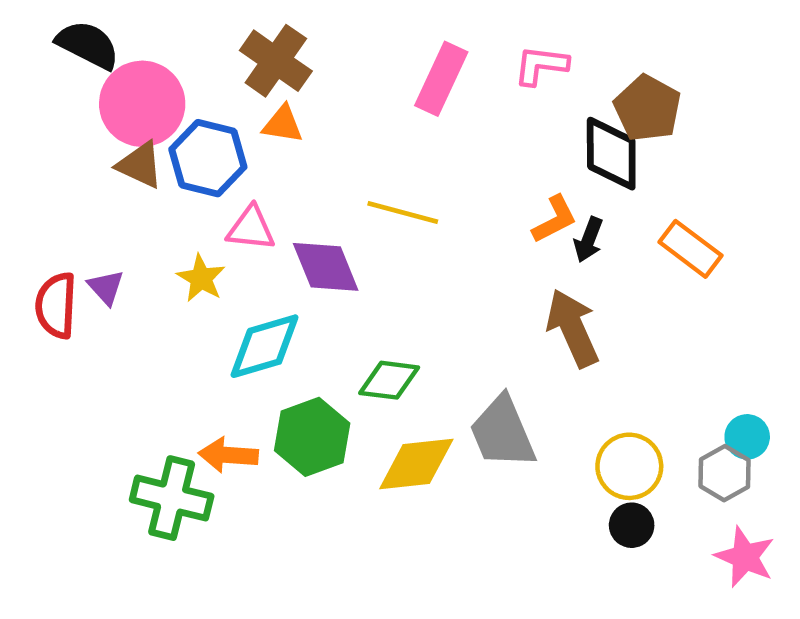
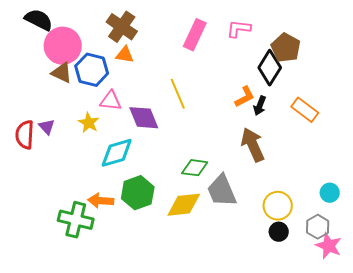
black diamond: (611, 154) -> (270, 68), turned 32
yellow line: (403, 213) -> (178, 94), turned 52
green diamond: (389, 380) -> (195, 168), moved
gray hexagon: (724, 473) -> (318, 227), moved

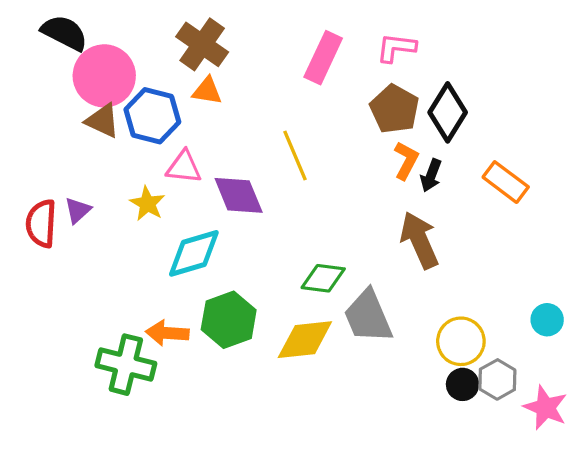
brown pentagon: (286, 48) -> (395, 109), moved
orange L-shape: (245, 97) -> (406, 160), turned -35
purple triangle: (47, 127) -> (78, 210), turned 30
gray hexagon: (318, 227) -> (497, 379), moved

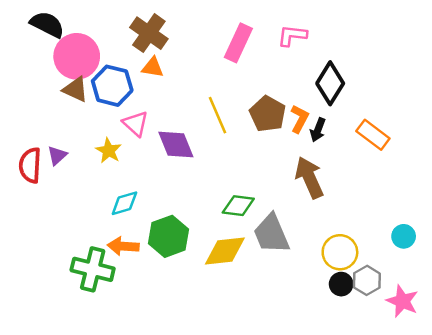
brown pentagon: (395, 109) -> (268, 114), moved
pink triangle: (184, 167) -> (135, 124), turned 36
cyan diamond: (194, 253) -> (124, 203), moved, size x0.7

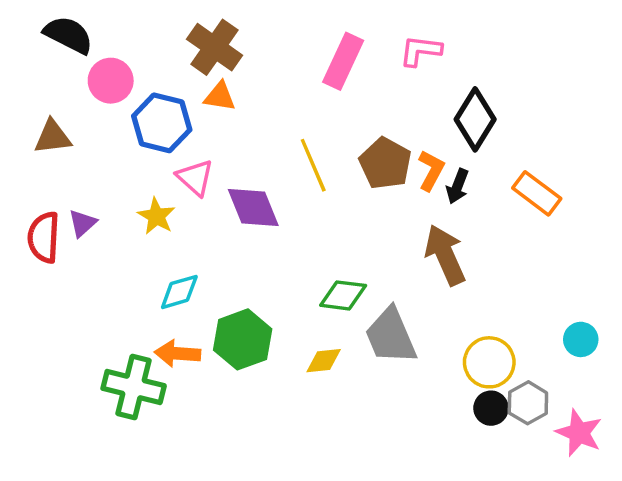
pink circle: (77, 56) -> (111, 81), size x0.7
brown triangle: (75, 89) -> (53, 137), moved, turned -32
yellow diamond: (225, 251) -> (324, 361), size x0.6

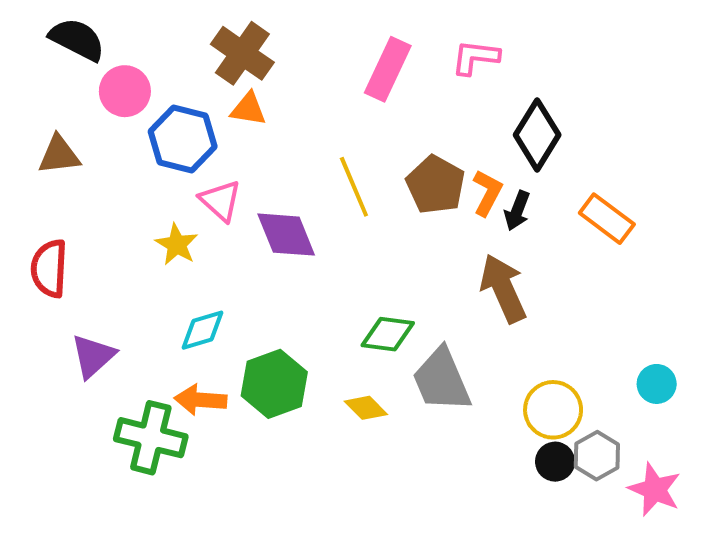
purple triangle: (82, 223) -> (93, 356), moved, size x1.4
yellow diamond: (324, 361) -> (366, 408), turned 51

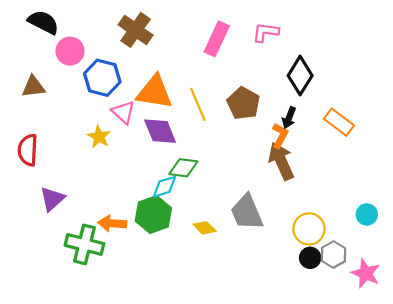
orange triangle: (248, 109) -> (154, 92), moved, size x1.8
orange L-shape: (487, 193) -> (280, 136), moved
cyan diamond: (203, 330) -> (164, 187), moved
green diamond: (388, 334) -> (183, 168), moved

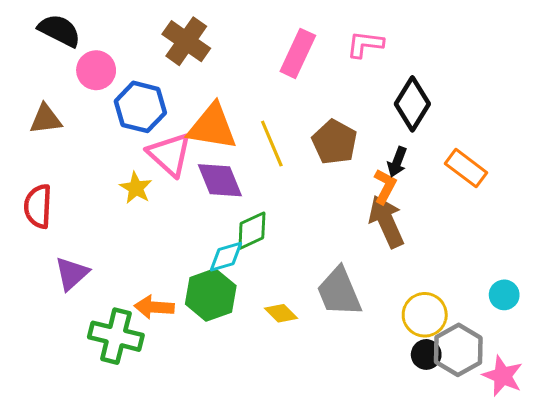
pink triangle: (123, 112) -> (169, 154), size x1.4
green diamond: (183, 168) -> (252, 231), turned -32
gray hexagon: (333, 254) -> (458, 350), size x1.4

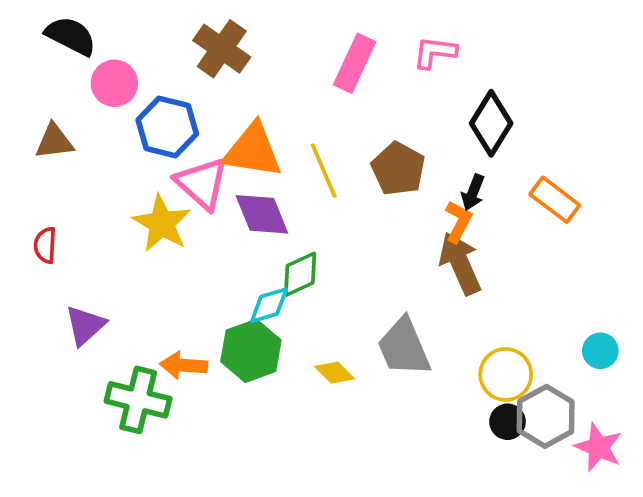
yellow star: (136, 188) -> (162, 223), size x1.5
red semicircle: (38, 206) -> (45, 245), size x0.7

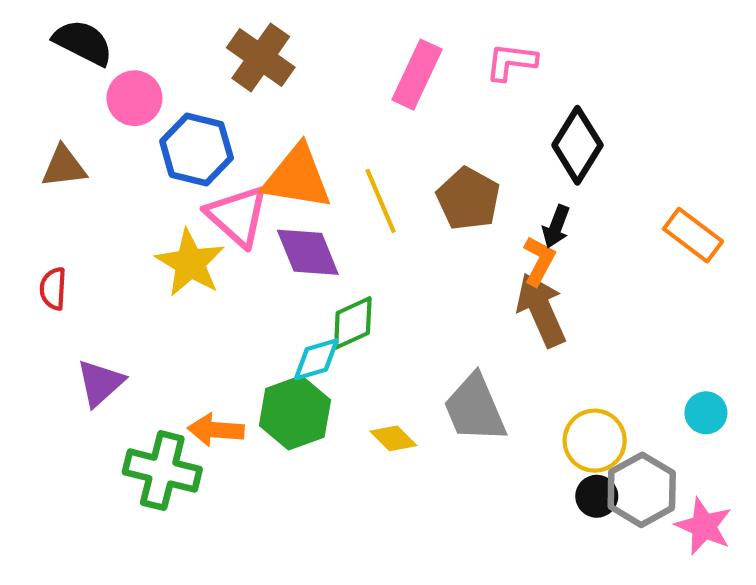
orange rectangle: (555, 200) -> (693, 235), moved

